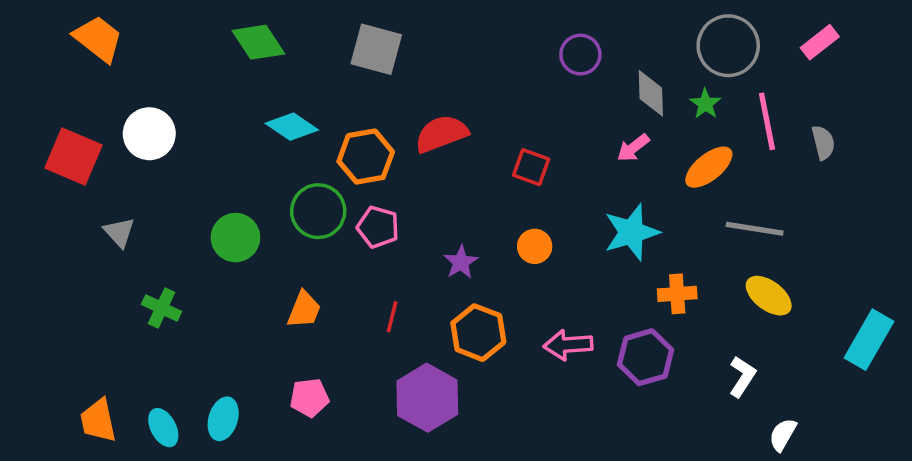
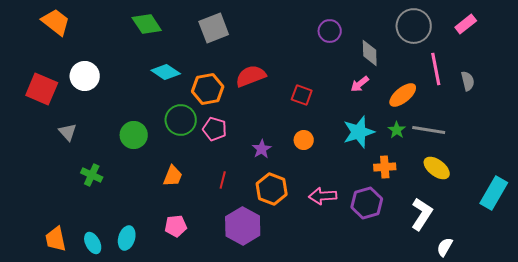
gray square: (376, 49) -> (214, 28), turned -36
green star: (705, 104) -> (397, 130), moved
white L-shape: (742, 377) -> (422, 214), size x1.4

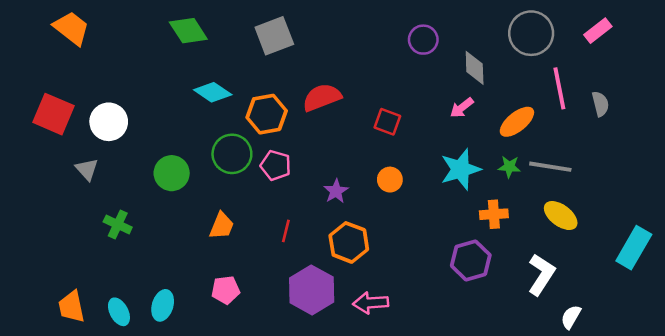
white circle: (85, 76) -> (109, 122), moved
green star: (397, 130) -> (509, 167), turned -30
pink arrow: (323, 196) -> (371, 303), moved

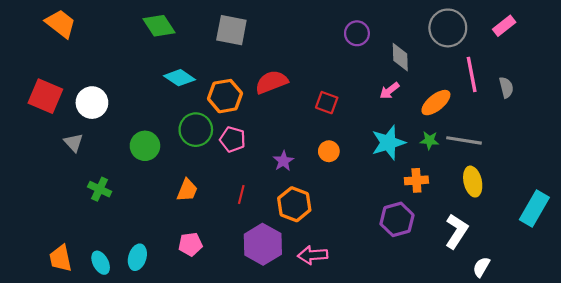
gray square: (274, 36) -> (231, 30), turned 32
yellow ellipse: (561, 216) -> (473, 182), turned 40

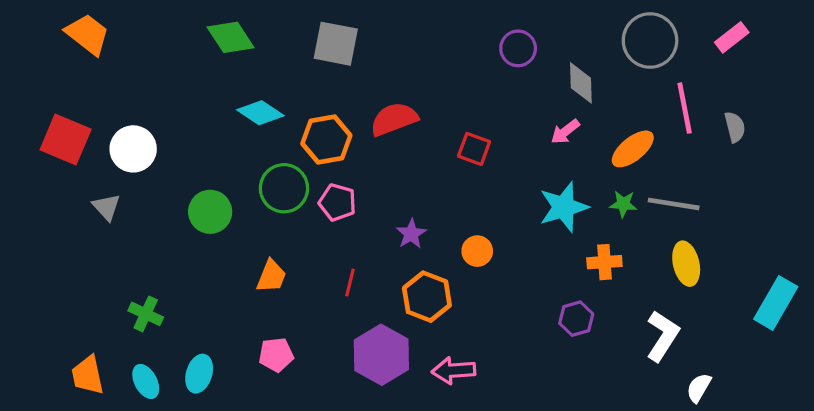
orange circle: (329, 151) -> (477, 251), moved
green cross: (100, 189) -> (146, 314), moved
purple hexagon: (397, 219) -> (576, 319), size x0.7

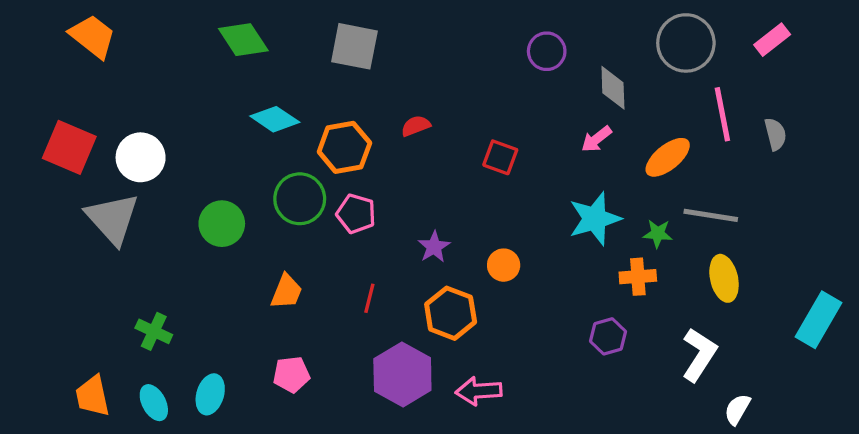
red semicircle: (394, 119) -> (416, 126), size x0.6
green star: (623, 204) -> (658, 234), moved
gray triangle: (106, 207) -> (112, 219), size x1.8

